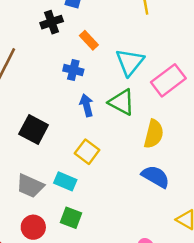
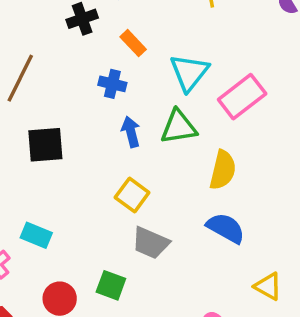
green triangle: (122, 102) -> (179, 127), turned -36
black square: (34, 130) -> (45, 145), moved, turned -32
cyan rectangle: (65, 181) -> (36, 235), moved
gray trapezoid: (30, 186) -> (151, 243), moved

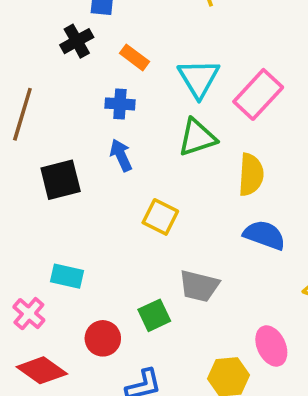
blue arrow: (131, 132) -> (121, 155), moved
gray trapezoid: (151, 243) -> (199, 286), moved
green square: (111, 285) -> (154, 315), turned -36

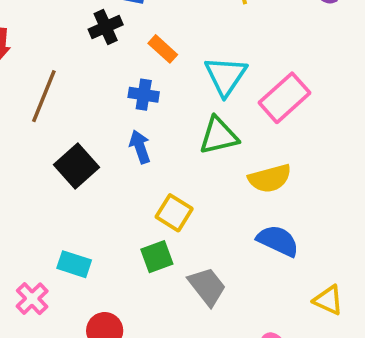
yellow semicircle: (251, 175) -> (270, 178), turned 66
black square: (61, 180) -> (76, 166), turned -33
gray trapezoid: (199, 286) -> (207, 286), turned -147
green square: (154, 315) -> (157, 257), moved

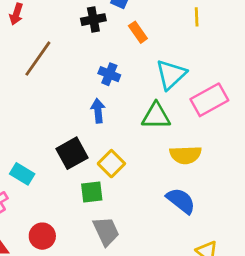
orange rectangle: (163, 49) -> (138, 32), moved
black square: (76, 166) -> (72, 153), moved
cyan rectangle: (74, 264) -> (22, 174), moved
gray trapezoid: (207, 286) -> (106, 231), moved

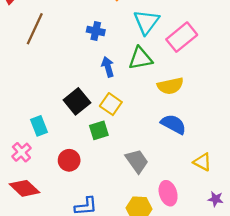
blue arrow: (98, 111) -> (108, 67), moved
cyan rectangle: (22, 174) -> (39, 126), turned 48
gray trapezoid: (106, 231) -> (137, 161), moved
red circle: (42, 236) -> (69, 160), moved

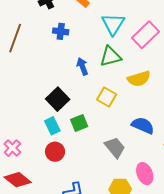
blue cross: (96, 31) -> (61, 31), moved
yellow square: (111, 104) -> (107, 97), moved
blue semicircle: (173, 124) -> (143, 126), moved
cyan rectangle: (39, 126) -> (52, 126), moved

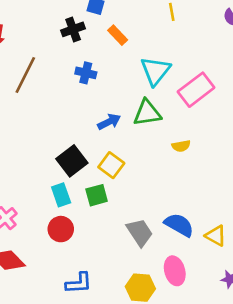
blue arrow: (82, 66) -> (109, 122), turned 78
yellow semicircle: (139, 79) -> (181, 146), size x0.6
yellow square: (107, 97) -> (111, 165), moved
blue semicircle: (143, 126) -> (179, 225), moved

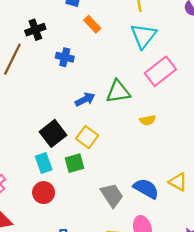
black cross: (73, 29) -> (35, 30), moved
cyan triangle: (155, 71) -> (143, 36), moved
yellow triangle: (216, 236) -> (178, 182), moved

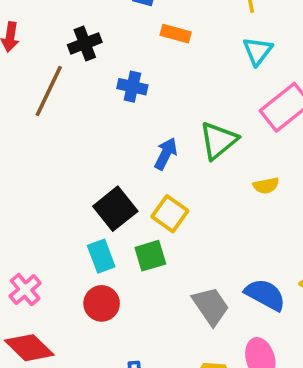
orange rectangle: (92, 24) -> (176, 34), turned -30
cyan triangle: (143, 36) -> (258, 51), size x0.7
green triangle: (118, 92) -> (218, 141), turned -30
blue arrow: (85, 99) -> (166, 154), turned -36

